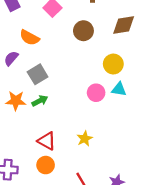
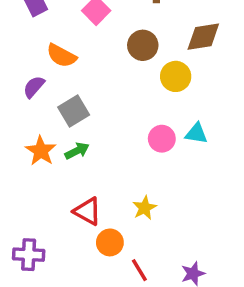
yellow circle: (113, 64) -> (176, 76), moved
orange star: (16, 101) -> (41, 151), turned 30
orange circle: (46, 165) -> (110, 242), moved

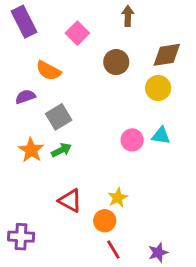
yellow circle: (176, 76) -> (158, 88), moved
purple semicircle: (34, 87) -> (25, 97), turned 30
orange circle: (110, 242) -> (105, 221), moved

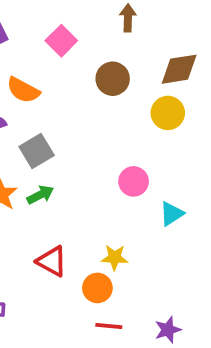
cyan triangle: (161, 136) -> (172, 214), moved, turned -42
yellow star: (118, 198) -> (115, 258), turned 30
red line: (113, 250) -> (109, 326), turned -54

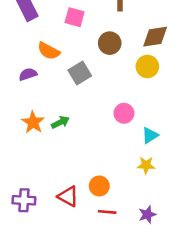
pink square: (61, 41) -> (75, 17), turned -30
gray square: (37, 151) -> (80, 73), moved
yellow star: (115, 258) -> (146, 165), moved
red triangle: (52, 261) -> (68, 196), moved

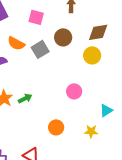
gray square: (80, 73) -> (40, 49), moved
cyan triangle: (150, 135) -> (106, 110), moved
orange circle: (99, 186) -> (56, 127), moved

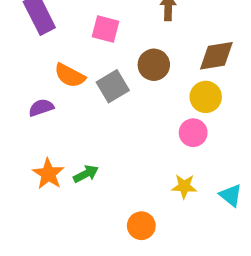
pink circle: (74, 91) -> (193, 133), moved
cyan triangle: (106, 110) -> (231, 195), turned -48
yellow star: (91, 131) -> (184, 186), moved

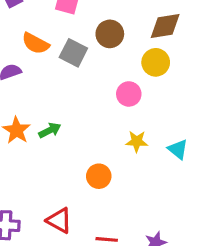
gray square: (113, 86) -> (73, 53), turned -32
pink circle: (193, 133) -> (129, 94), moved

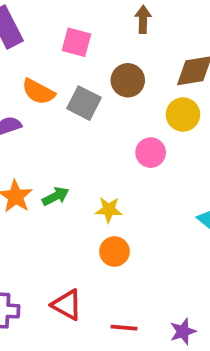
yellow star: (137, 141) -> (109, 210), moved

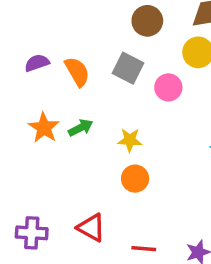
orange semicircle: (38, 92) -> (77, 72), moved, turned -148
gray square: (84, 103) -> (128, 68), moved

